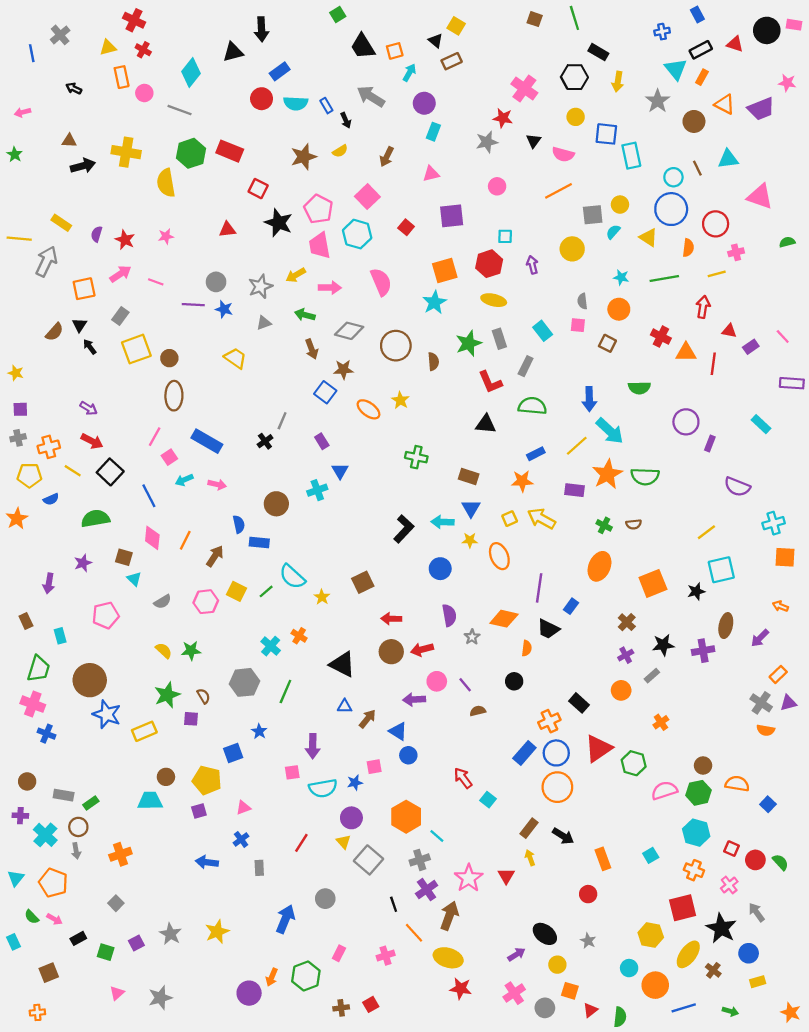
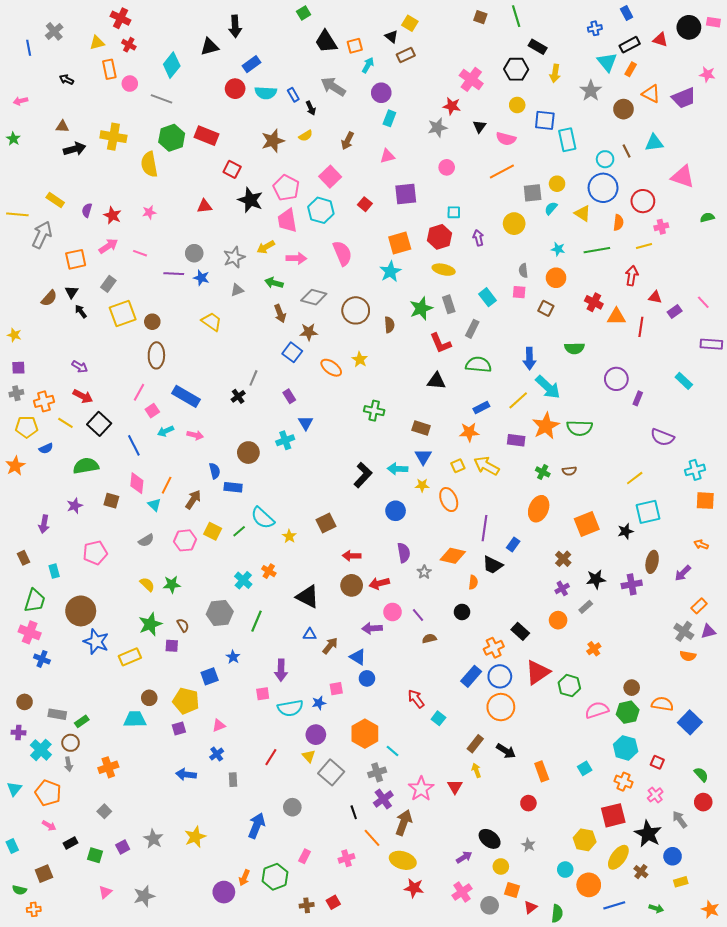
cyan triangle: (134, 579) -> (154, 505), moved
blue square: (768, 804) -> (690, 722), size x1.6
red circle: (755, 860) -> (703, 802), moved
green semicircle: (32, 917) -> (19, 890), moved, turned -32

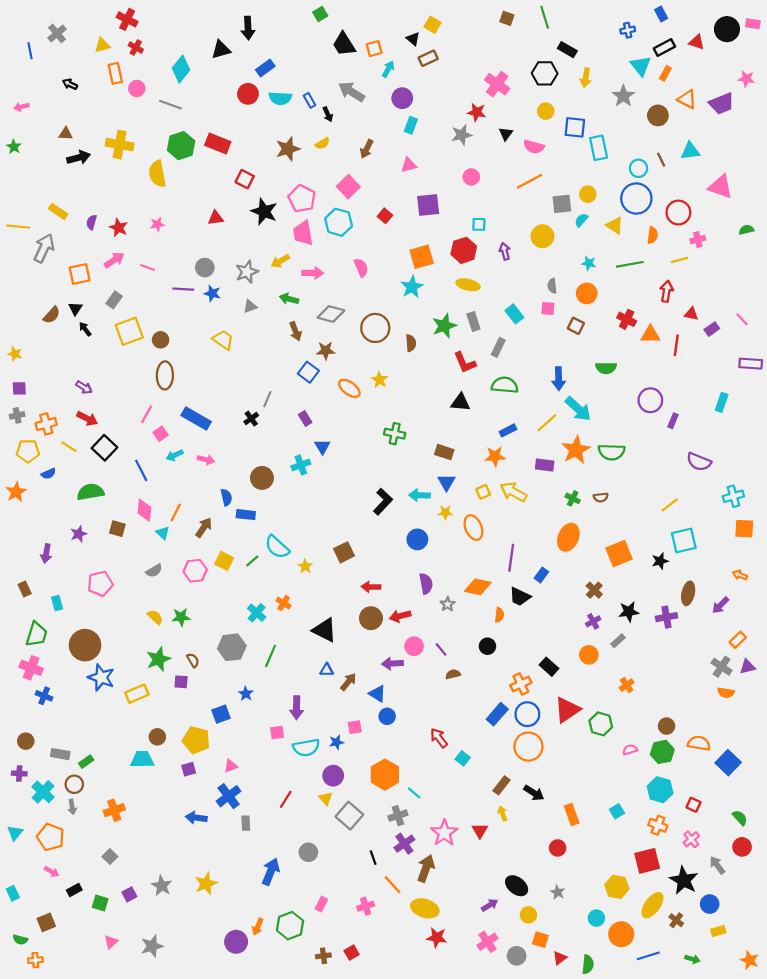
pink semicircle: (342, 253) -> (361, 268), size x0.7
cyan rectangle: (684, 381) -> (722, 402), turned 66
pink semicircle: (597, 710) -> (630, 750), size x0.6
blue cross: (217, 754) -> (229, 796), size x1.6

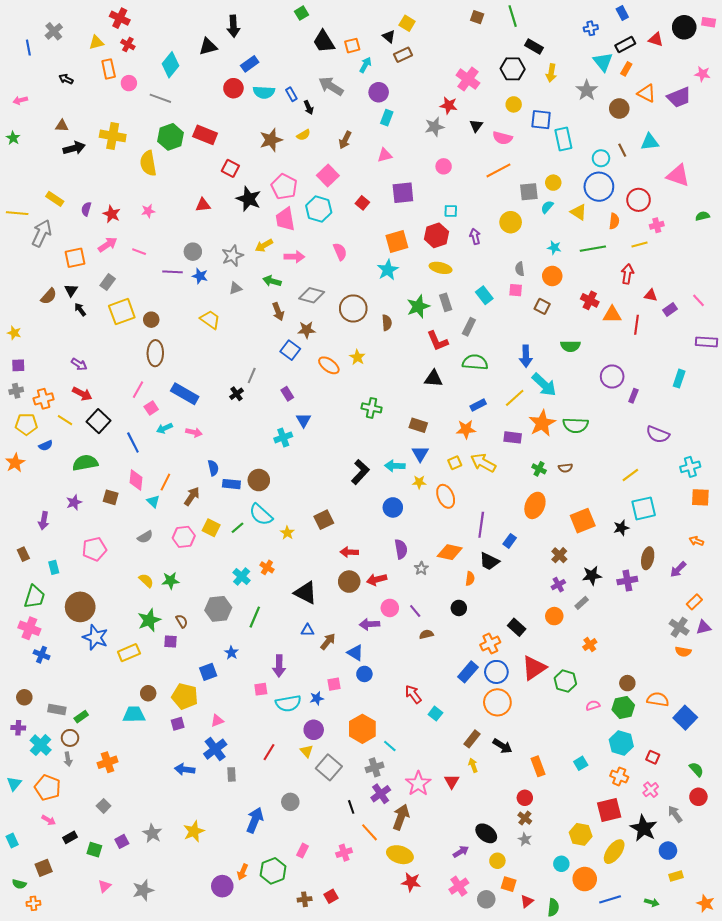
brown circle: (262, 478) -> (259, 480), moved
brown cross: (676, 920) -> (525, 818), moved

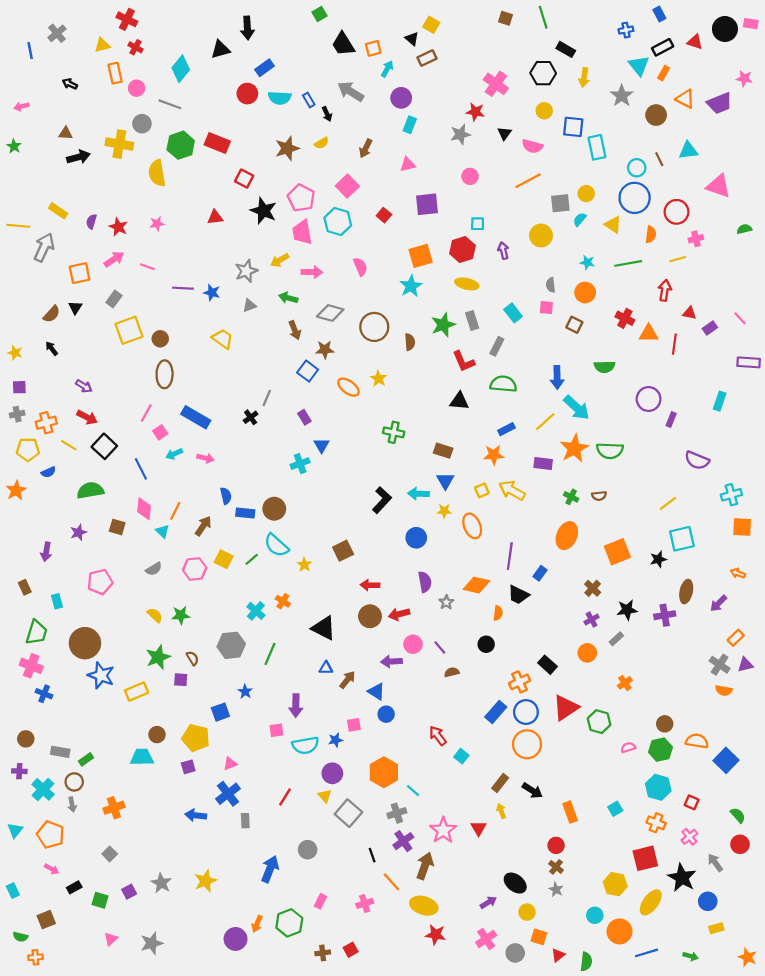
gray circle: (193, 252) -> (142, 124), moved
black arrow: (80, 309) -> (52, 348), moved

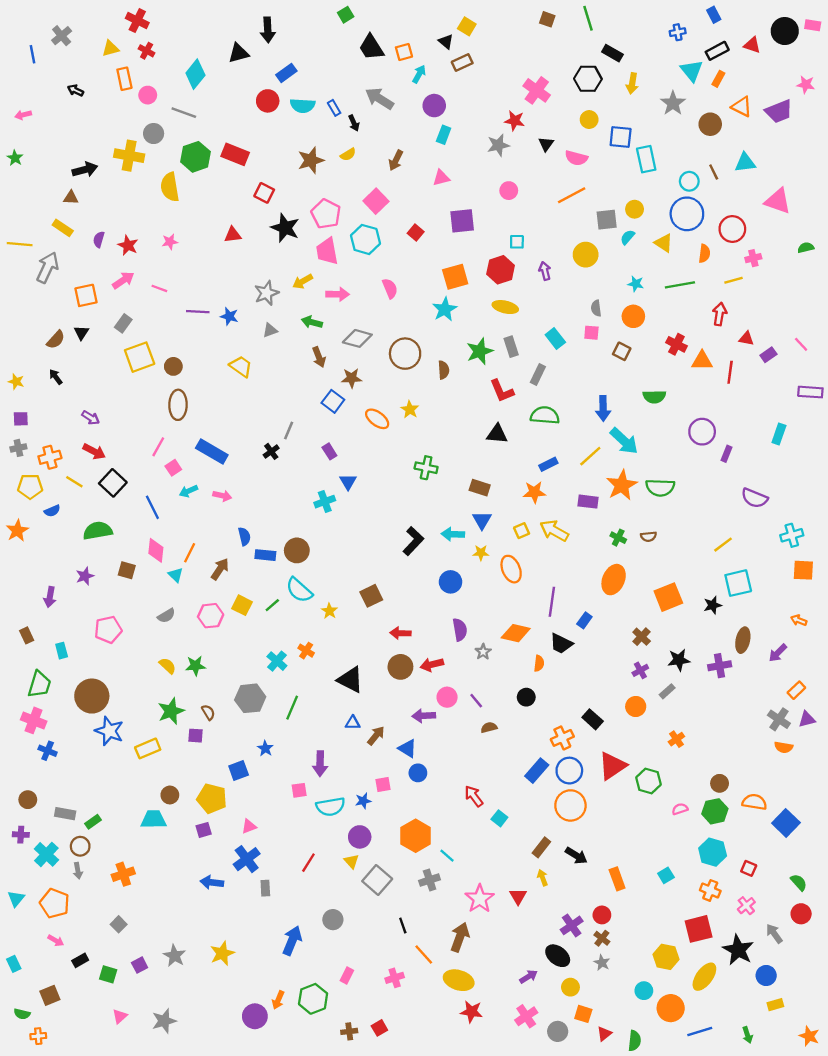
brown triangle: (66, 133) -> (71, 198), moved
purple cross: (403, 841) -> (572, 925), moved
green arrow: (691, 956) -> (747, 1035), turned 56

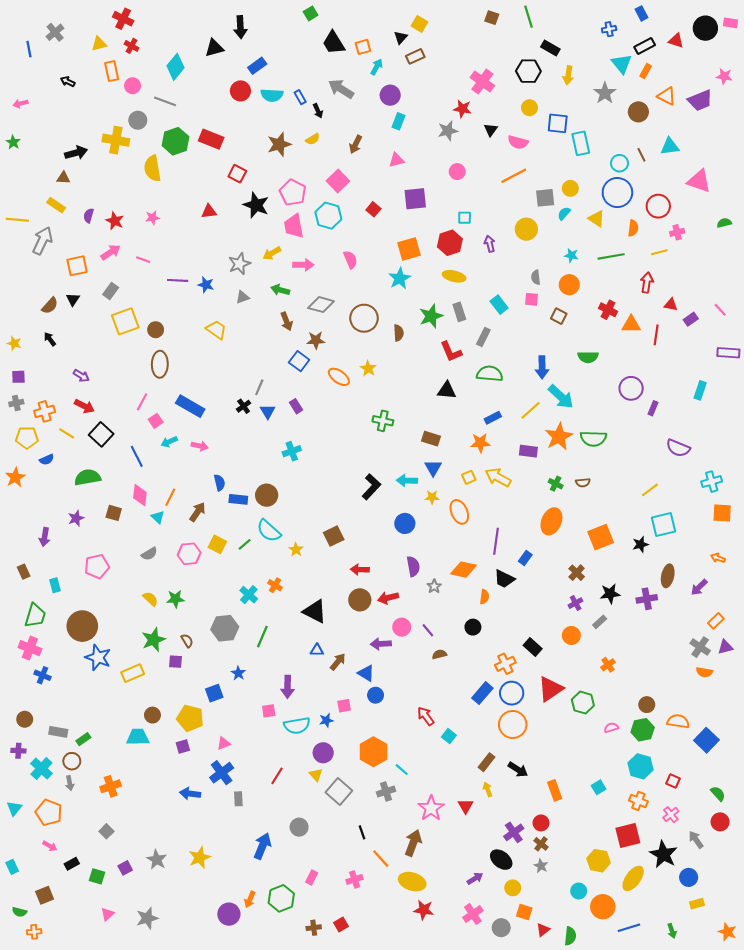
black triangle: (446, 41) -> (401, 38), turned 32
blue triangle: (348, 482) -> (268, 411), moved

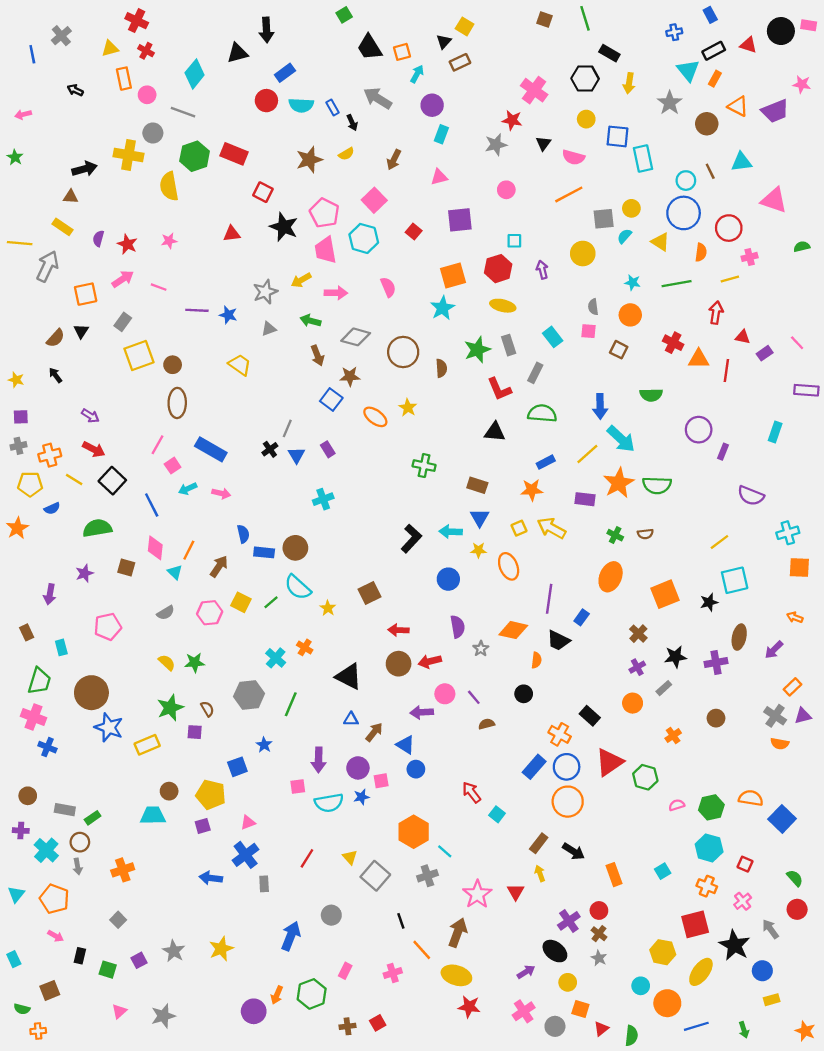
orange cross: (505, 664) -> (560, 734), turned -36
brown circle: (647, 705) -> (716, 718), moved
purple circle: (323, 753) -> (358, 768), moved
black rectangle: (72, 864) -> (80, 956), turned -48

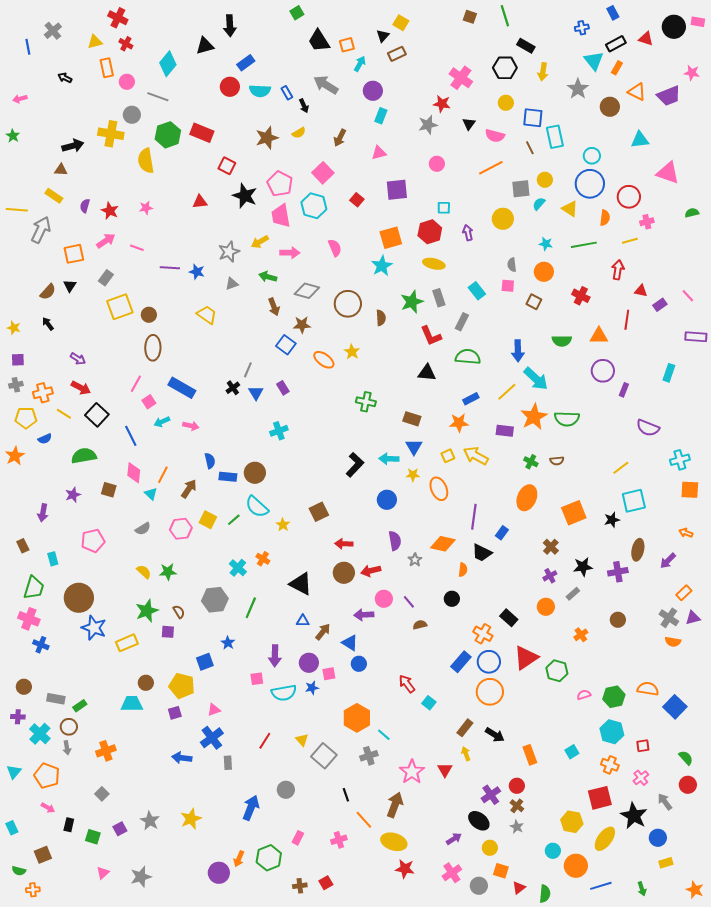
brown line: (710, 171) -> (530, 148), moved
orange triangle: (699, 359) -> (599, 336), moved
red square: (745, 864) -> (643, 746), turned -32

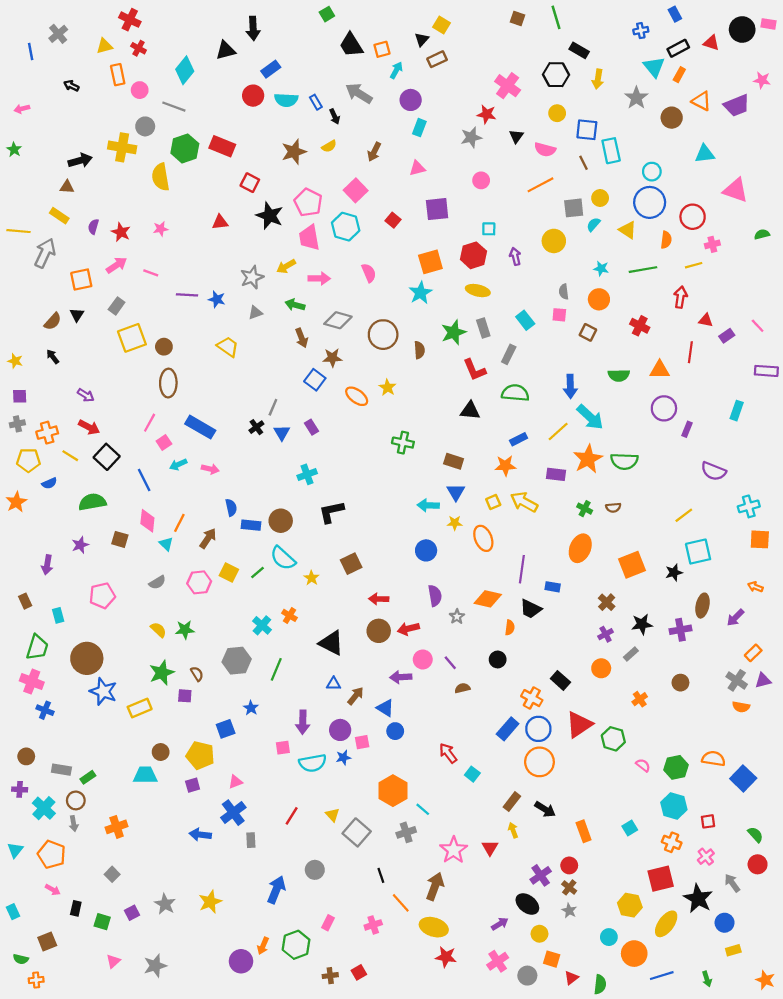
black L-shape: (355, 465) -> (331, 512), moved, turned -145
blue rectangle: (502, 533) -> (553, 587), turned 64
pink semicircle: (584, 695) -> (643, 765), turned 56

